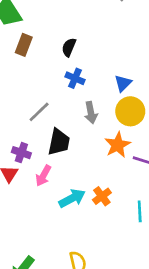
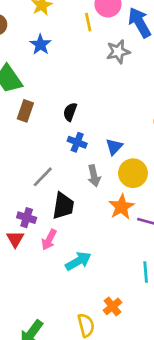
blue triangle: (123, 83) -> (114, 147), moved
orange cross: (102, 196) -> (112, 306), moved

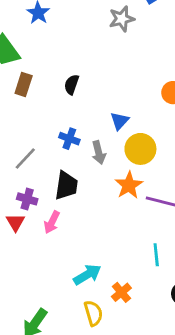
blue cross: (77, 142) -> (69, 139), moved
gray line: (43, 177) -> (25, 158), moved
cyan arrow: (78, 261) -> (87, 275), moved

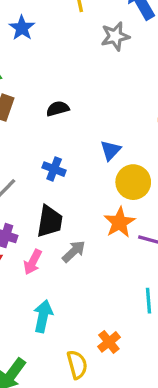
black semicircle: (72, 85) -> (58, 109), turned 54
gray arrow: (99, 153) -> (74, 251), moved, turned -120
cyan arrow: (87, 275) -> (43, 316), moved, turned -48

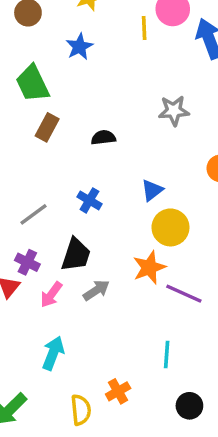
gray star: (115, 36) -> (174, 111), moved

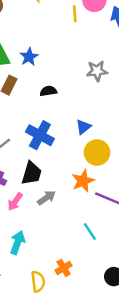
blue star: (79, 47) -> (29, 57), moved
blue cross: (89, 200) -> (40, 135), size x1.6
cyan line: (167, 355) -> (90, 231), moved, turned -36

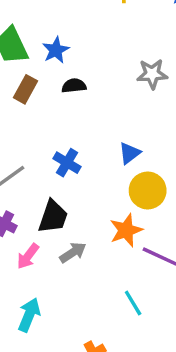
black semicircle: (48, 91) -> (74, 86), moved
blue cross: (40, 135) -> (67, 163), size x0.7

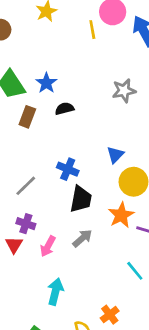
black trapezoid: (53, 217) -> (81, 199), moved

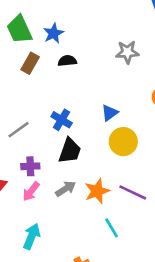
orange star: (121, 215) -> (97, 191), moved
purple cross: (26, 224) -> (30, 166), moved, turned -30

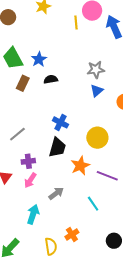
blue triangle: (110, 113) -> (97, 91), moved
blue cross: (62, 120) -> (61, 122), moved
gray arrow: (66, 189) -> (56, 193), moved
orange star: (97, 191) -> (80, 166), moved

